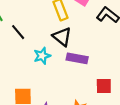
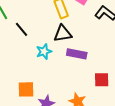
black triangle: (62, 37) -> (63, 34), turned -48

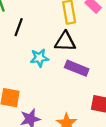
black line: (22, 29) -> (19, 27), turned 49

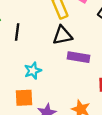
cyan star: (39, 58) -> (33, 71), moved

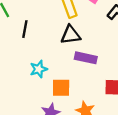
orange square: (24, 98) -> (61, 88), moved

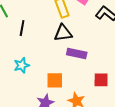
cyan star: (39, 69) -> (22, 65), moved

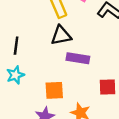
black line: (22, 28) -> (16, 46), moved

